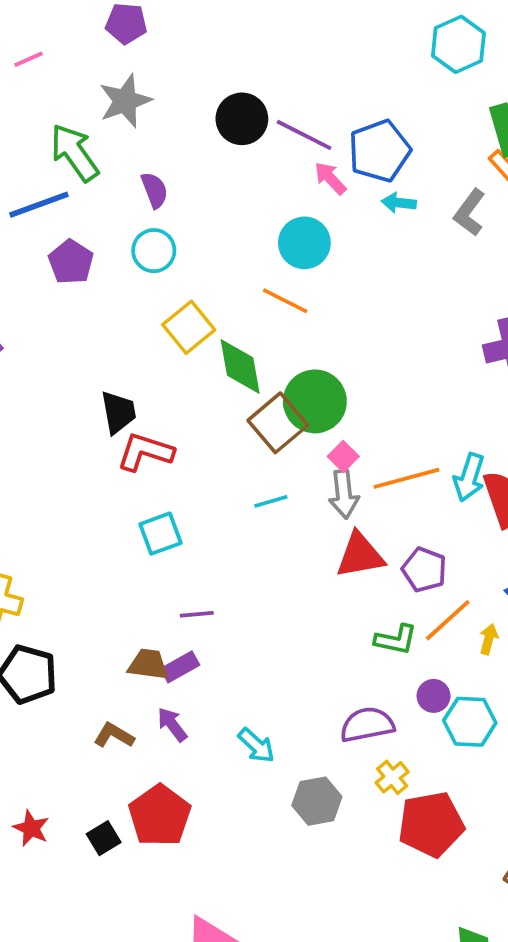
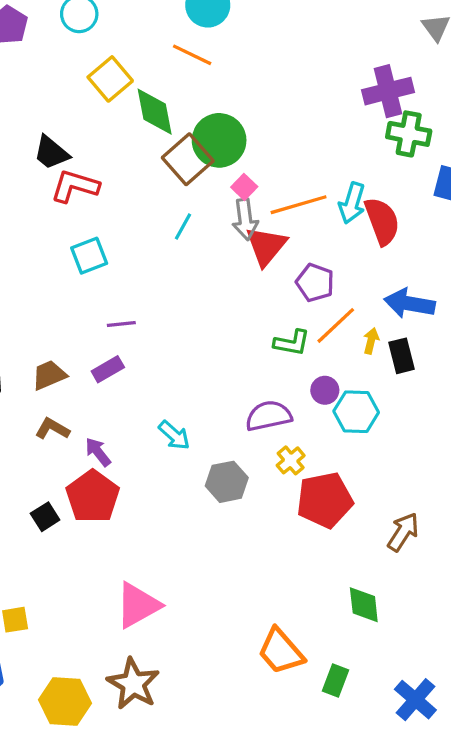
black trapezoid: (118, 412) -> (51, 153), turned 141
cyan line: (271, 501) -> (183, 226), turned -44
red triangle: (360, 555) -> (266, 246), moved, turned -39
brown trapezoid: (148, 664) -> (49, 375), moved, turned -30
purple arrow: (172, 724) -> (98, 452), moved

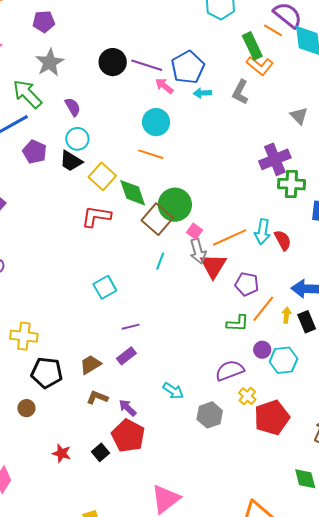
black trapezoid: (51, 153) -> (71, 161), moved
red L-shape: (75, 186) -> (96, 216), moved
red semicircle: (382, 221) -> (283, 240), size x0.7

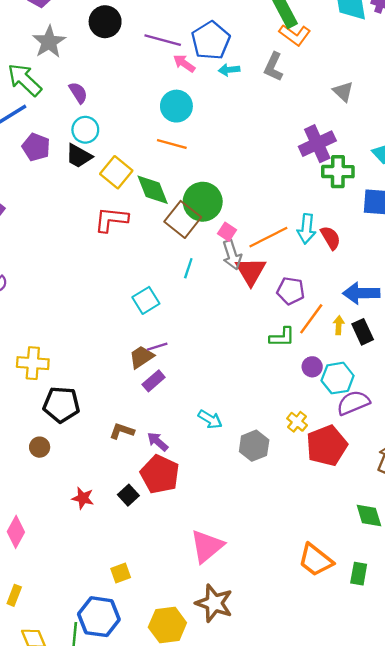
black circle: (113, 62) -> (105, 22), moved
cyan square: (105, 287) -> (146, 300), moved
brown trapezoid: (91, 365) -> (141, 357), moved
purple semicircle: (230, 370) -> (353, 403), moved

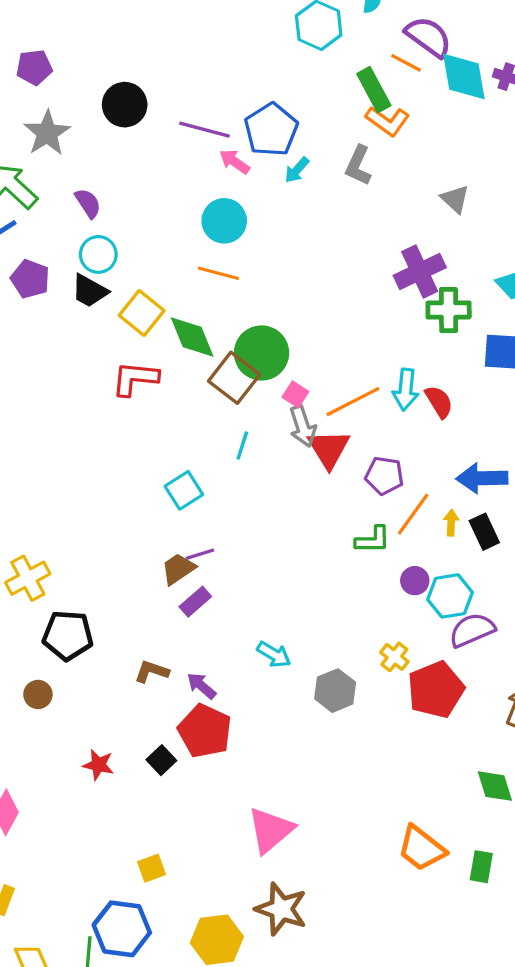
cyan arrow: (229, 70) -> (297, 170), turned -42
yellow cross: (33, 363) -> (28, 578), turned -32

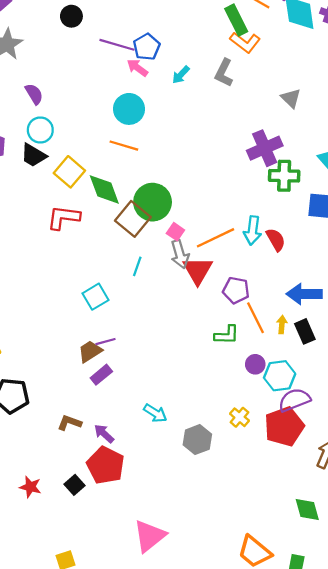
black circle: (125, 105) -> (71, 16), moved, size x0.7
blue pentagon: (271, 130) -> (147, 47), moved, size x0.7
orange line: (413, 514) -> (255, 318), turned -64
red pentagon: (436, 690) -> (284, 427), moved

